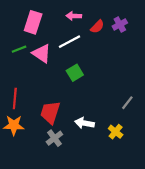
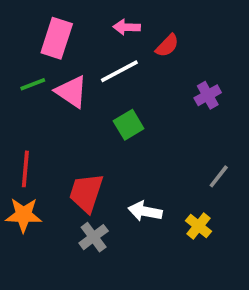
purple cross: (120, 24) -> (208, 95), moved

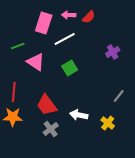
pink rectangle: (57, 38) -> (44, 23), moved
red semicircle: (167, 46) -> (89, 17), moved
pink triangle: (71, 92) -> (36, 62), moved
red trapezoid: (86, 193) -> (47, 105), turned -55

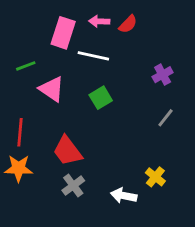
white line: (65, 39) -> (93, 56), turned 40
gray line: (119, 96) -> (165, 118), moved
white arrow: (79, 115) -> (124, 196), moved

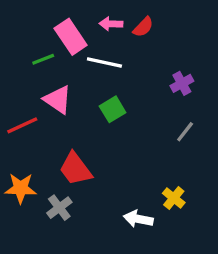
pink rectangle: (63, 33) -> (71, 37), turned -52
green line: (26, 66) -> (43, 59), moved
red line: (20, 132) -> (22, 125), moved, turned 60
gray cross: (73, 186) -> (59, 208), moved

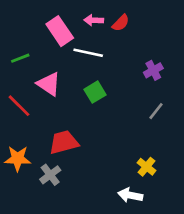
green line: (43, 59) -> (20, 58), moved
red line: (22, 125) -> (19, 106), turned 70
red trapezoid: (75, 169) -> (64, 142), turned 112
white arrow: (138, 219) -> (130, 195), moved

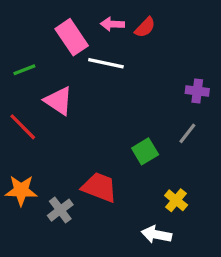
purple cross: (153, 70) -> (197, 91), moved, turned 36
green square: (95, 92) -> (145, 151), moved
red trapezoid: (64, 142) -> (99, 187), moved, turned 36

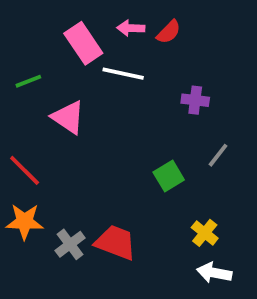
purple cross: (197, 91) -> (195, 100), moved
red line: (23, 127) -> (25, 170), moved
red trapezoid: (99, 187) -> (116, 242), moved
white arrow: (156, 234) -> (214, 273), moved

